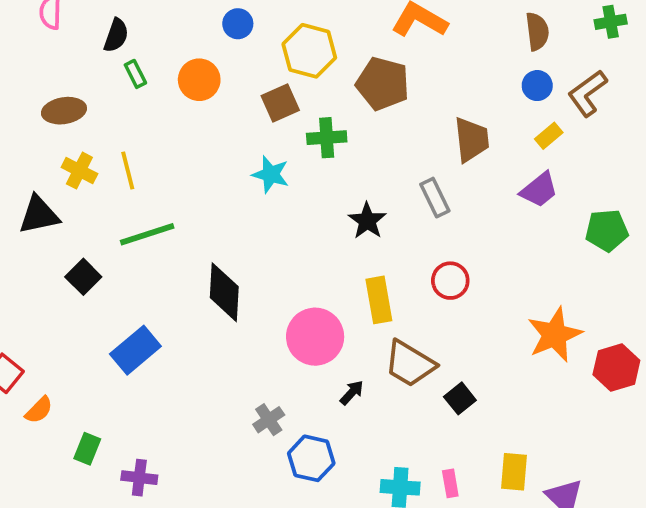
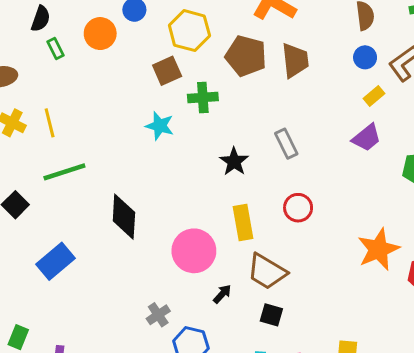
orange circle: (199, 80) -> (100, 34), moved
brown trapezoid: (472, 140) -> (295, 60), moved
black square: (460, 398) -> (271, 315), moved, turned -35

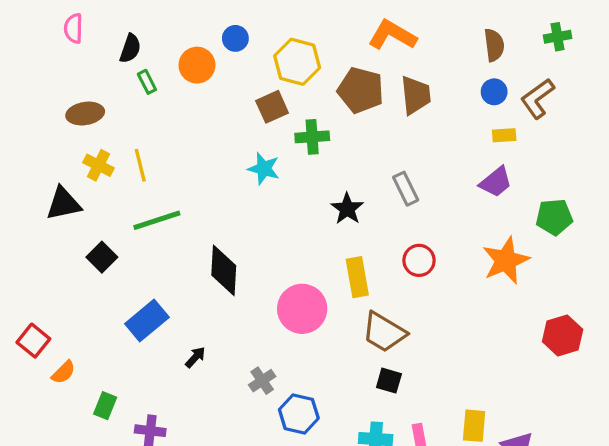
yellow rectangle: (374, 96) -> (504, 135), turned 36
orange star: (378, 249) -> (506, 260), moved
black arrow: (222, 294) -> (195, 357), moved

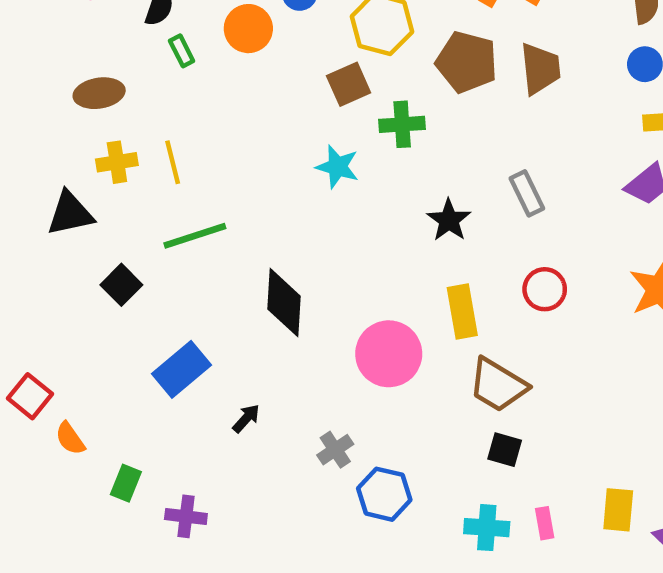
yellow cross: (98, 165) -> (117, 162), turned -36
orange semicircle: (63, 372) -> (70, 438), turned 100

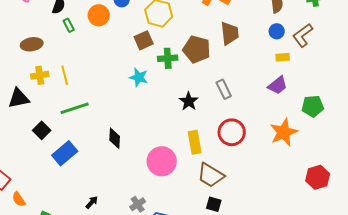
brown pentagon: (467, 62) -> (197, 49), moved
red circle: (545, 289) -> (232, 132), size x1.4
black diamond: (284, 303) -> (115, 138), size x0.7
blue rectangle: (182, 369) -> (65, 153), moved
black arrow: (246, 418) -> (92, 202), moved

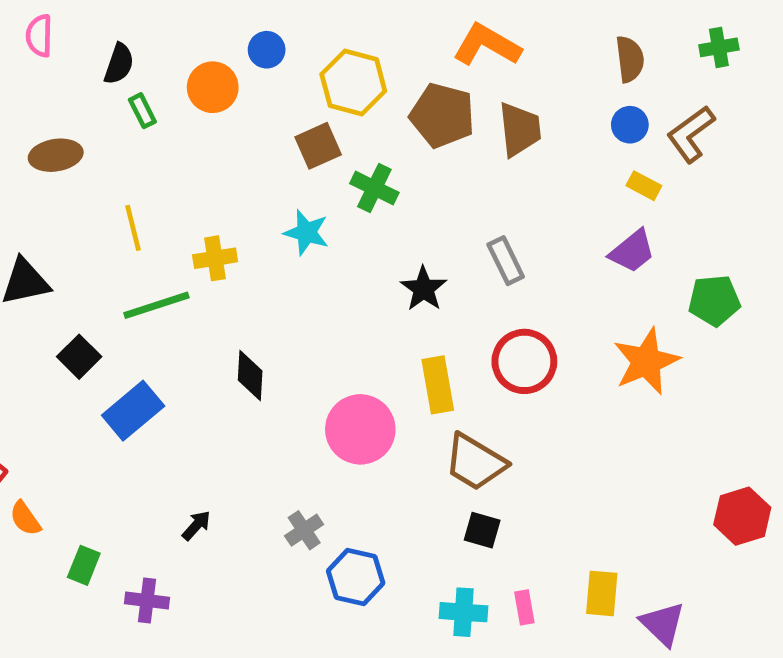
brown pentagon: (197, 49) -> (442, 115), moved
yellow rectangle: (283, 57) -> (644, 186), turned 32
green cross: (168, 58) -> (374, 188), turned 30
yellow cross: (40, 75) -> (215, 258), moved
red hexagon: (318, 177) -> (742, 516), moved

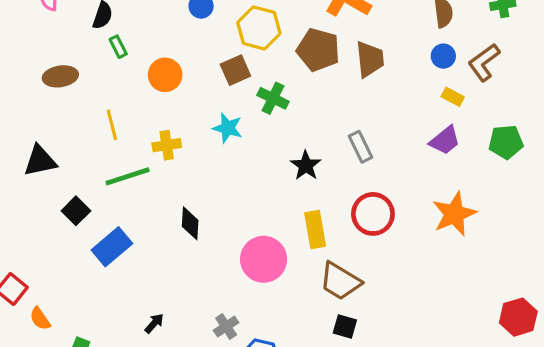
orange circle: (213, 87) -> (165, 75), moved
green pentagon: (714, 300) -> (506, 142), moved

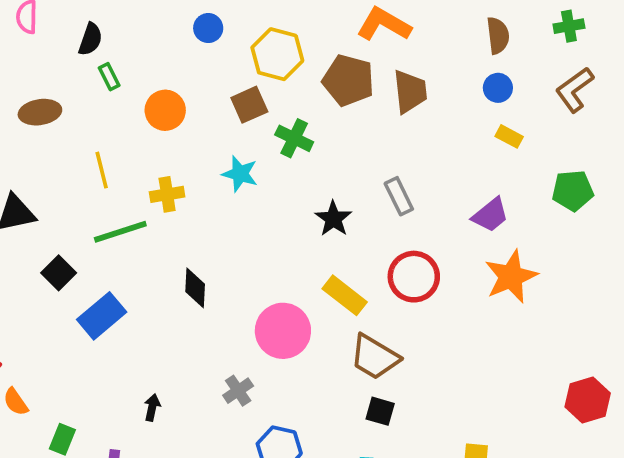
brown L-shape: (484, 62) -> (575, 90), moved
purple trapezoid: (445, 140) -> (490, 215), moved
yellow rectangle: (315, 230) -> (345, 295), turned -42
black arrow: (154, 323) -> (152, 407), turned -30
gray cross: (226, 326) -> (238, 391), moved

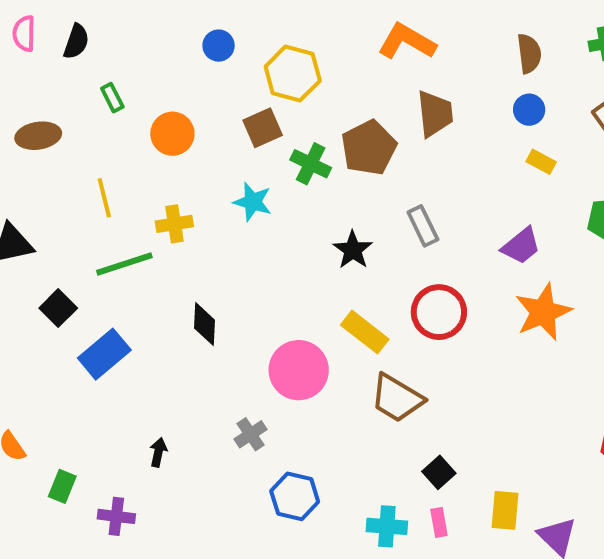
black semicircle: (90, 39) -> (76, 42), moved
brown pentagon: (348, 80) -> (369, 148), moved, turned 30
black square: (380, 411) -> (439, 472), moved, turned 32

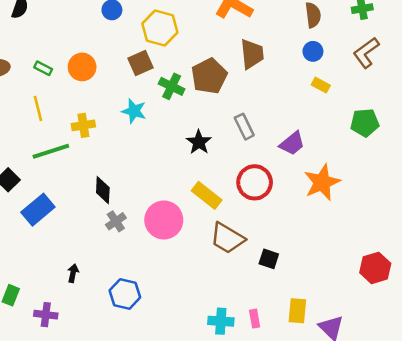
green rectangle: (112, 98) -> (43, 68), moved, turned -36
purple trapezoid: (521, 246) -> (292, 143), moved
gray cross: (251, 434) -> (116, 221), moved
black square: (439, 472) -> (269, 259), moved, turned -30
blue hexagon: (295, 496) -> (125, 294), moved

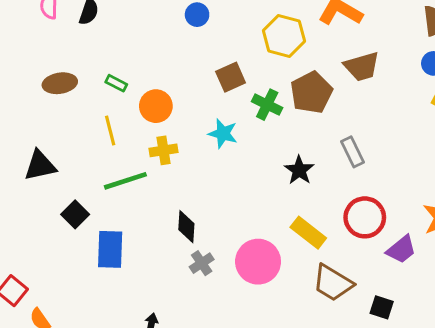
yellow hexagon: (160, 28) -> (284, 36), moved
brown trapezoid: (252, 54) -> (362, 66), turned 80
orange circle: (82, 67) -> (156, 106), moved
purple trapezoid: (292, 143) -> (401, 249), moved
blue rectangle: (38, 210) -> (110, 249), turned -48

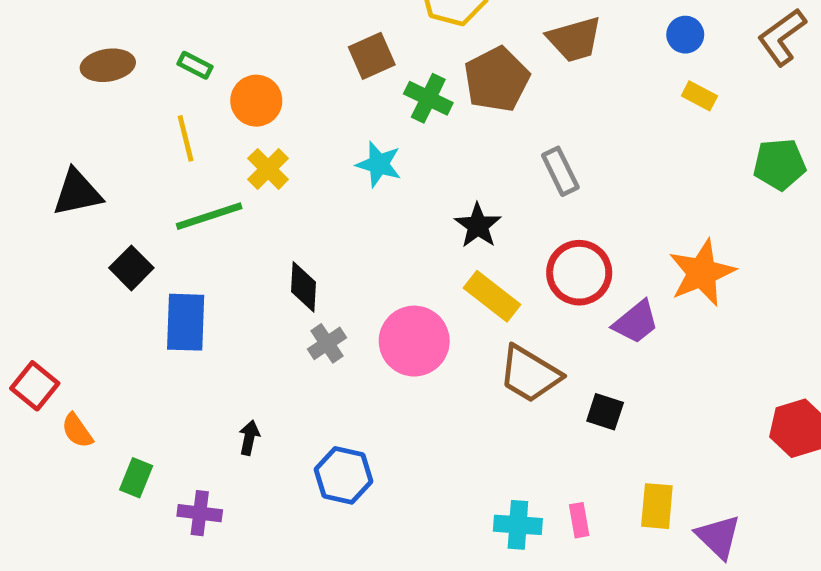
cyan star: (223, 134) -> (379, 164), moved
yellow cross: (163, 150) -> (268, 169), turned -36
black star: (299, 170) -> (478, 226), moved

